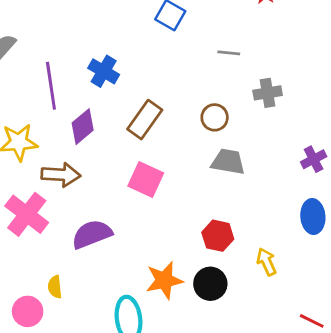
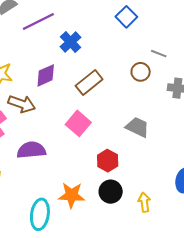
purple line: (51, 86) -> (38, 22), moved, turned 56
brown circle: (215, 117) -> (141, 72), moved
red hexagon: (218, 236) -> (108, 161), moved
black circle: (210, 284) -> (111, 192), moved

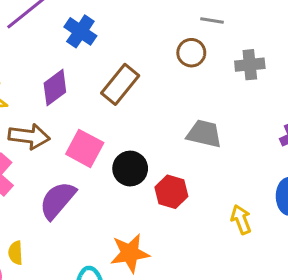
pink square: (78, 123) -> (85, 148), moved
purple semicircle: (31, 150) -> (57, 200), turned -32
black circle: (111, 192) -> (130, 169), moved
yellow arrow: (144, 202) -> (241, 219), moved

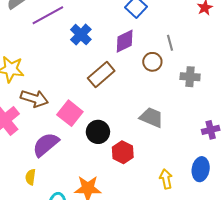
gray line: (212, 21) -> (170, 43), turned 56
purple diamond: (55, 88) -> (125, 41), moved
yellow semicircle: (16, 253) -> (30, 177), moved

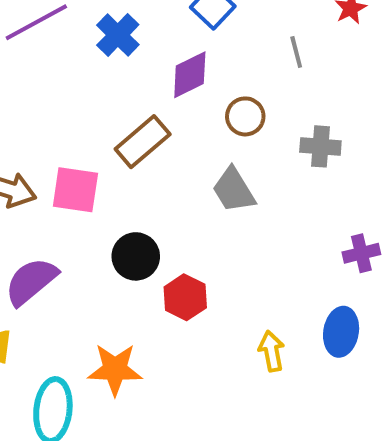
blue cross: (81, 35) -> (118, 35), moved
gray line: (170, 43) -> (296, 52), moved
pink square: (70, 113) -> (75, 190), moved, turned -30
gray trapezoid: (151, 117) -> (234, 190), moved, turned -145

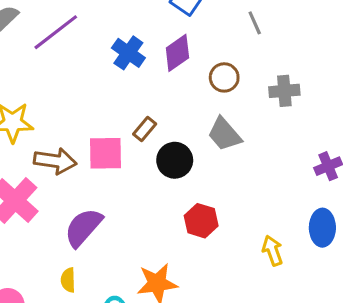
blue cross: (118, 35) -> (128, 53), moved
brown rectangle: (143, 142) -> (145, 129), moved, size x0.6
black circle: (136, 256) -> (175, 160), moved

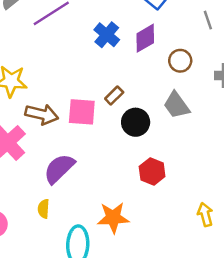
yellow arrow: (273, 251) -> (205, 214), moved

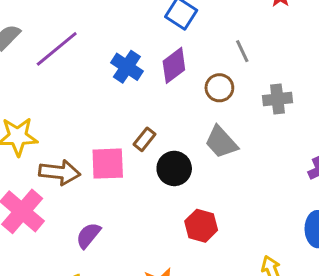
gray line: (208, 20) -> (242, 51), moved
purple semicircle: (59, 169) -> (88, 235), size x0.7

